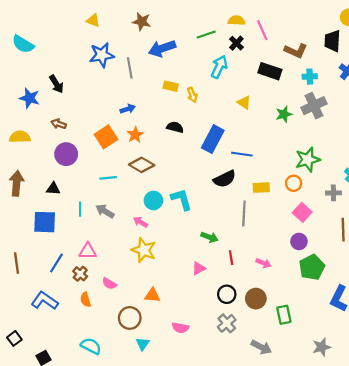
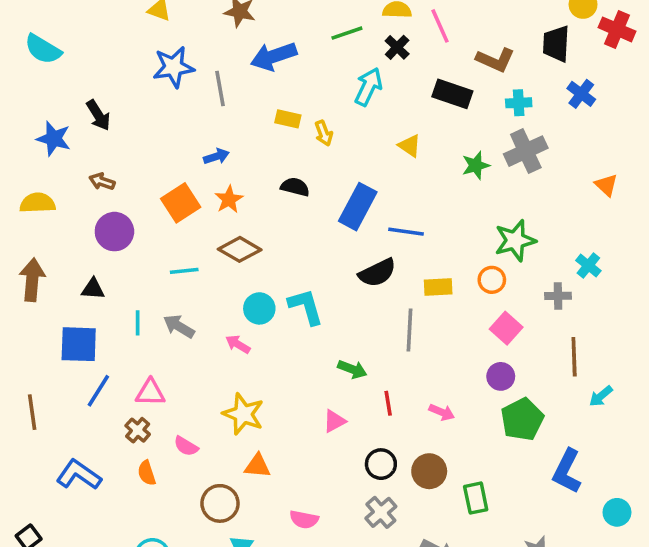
yellow star: (144, 250) -> (243, 414), moved
blue line: (56, 263) -> (98, 391), moved

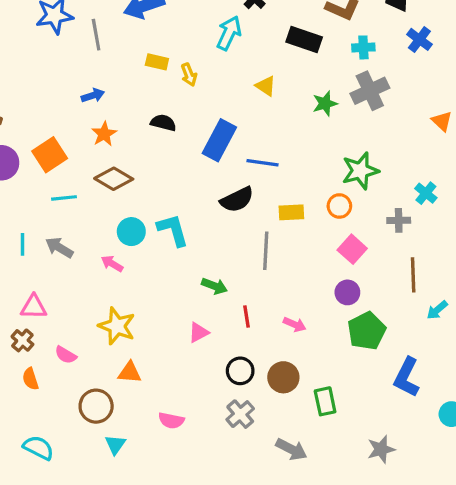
orange square: (181, 203) -> (50, 155), moved

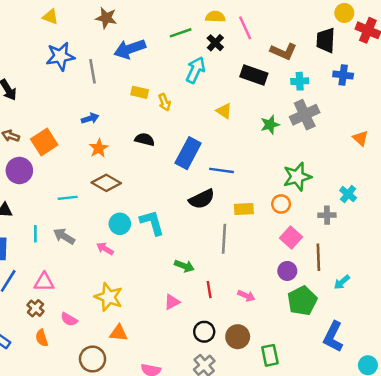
blue cross: (419, 39) -> (343, 75), turned -30
orange square: (50, 155) -> (44, 142), moved
brown line: (413, 275) -> (318, 257), moved
cyan arrow: (437, 310) -> (342, 282), moved

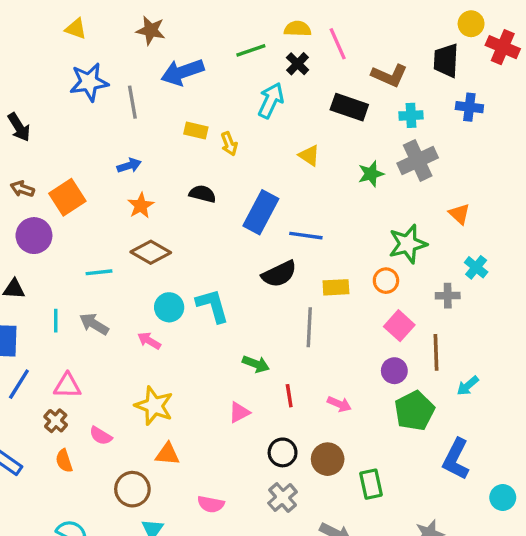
orange triangle: (360, 138) -> (459, 214), moved

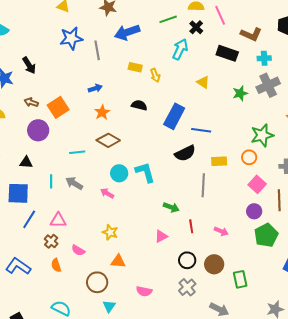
yellow star: (154, 406) -> (110, 232), size x0.7

